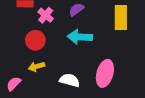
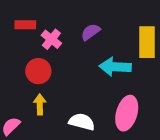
cyan arrow: (80, 37) -> (115, 67), moved
yellow arrow: (36, 67) -> (40, 104), turned 105

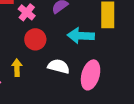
red circle: (38, 71) -> (35, 39), moved
white semicircle: (82, 122) -> (59, 66), moved

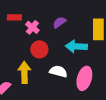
yellow arrow: (17, 68) -> (24, 72), size x1.5

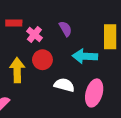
purple semicircle: (59, 22) -> (65, 29), turned 96
yellow arrow: (24, 72) -> (17, 70), moved

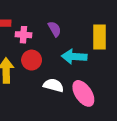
pink cross: (34, 34) -> (23, 35), turned -35
pink ellipse: (94, 93) -> (83, 93), turned -50

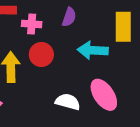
purple semicircle: (55, 29) -> (69, 17), turned 49
white semicircle: (53, 85) -> (68, 102), moved

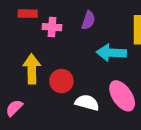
red circle: (41, 55) -> (61, 81), moved

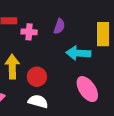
white semicircle: (87, 103) -> (38, 101), moved

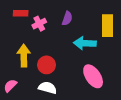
pink cross: (29, 32) -> (39, 24), turned -32

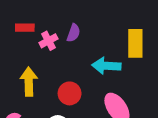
purple semicircle: (67, 18) -> (73, 33), moved
red circle: (46, 65) -> (70, 93), moved

